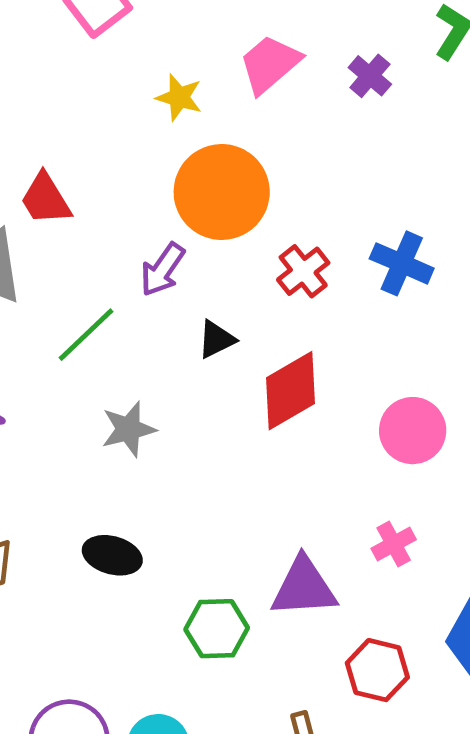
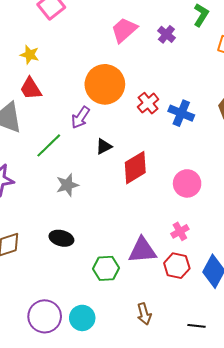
yellow star: (179, 97) -> (30, 55), moved
red cross: (303, 271) -> (148, 103), moved
red hexagon: (377, 670) -> (177, 266), moved

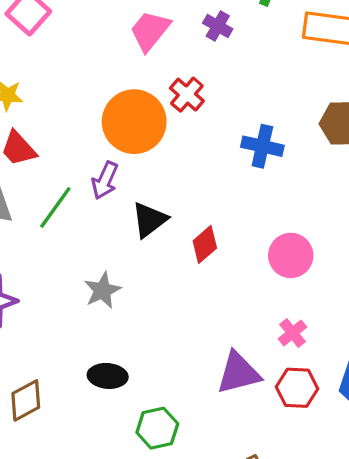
red cross: (148, 103) -> (187, 95), moved
green line: (49, 145) -> (55, 207), moved
black triangle: (104, 146) -> (149, 220), size x1.4
red diamond: (135, 168) -> (205, 244), size x0.7
green hexagon: (106, 268) -> (157, 428), moved

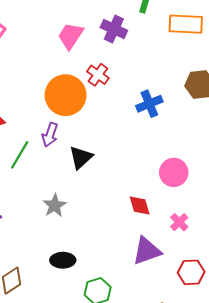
purple cross: (218, 26) -> (114, 29), size x1.4
blue cross: (262, 146) -> (149, 104), turned -30
red diamond: (205, 244) -> (140, 206), moved, turned -60
red hexagon: (297, 388) -> (191, 272), moved

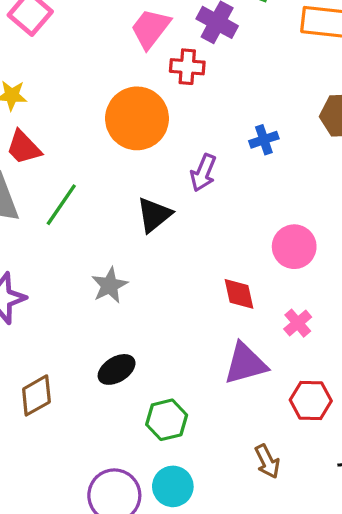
red cross: (98, 75) -> (187, 67), moved, turned -35
blue cross: (149, 104) -> (264, 140), size x0.7
purple arrow: (50, 135) -> (203, 173), moved
black ellipse: (63, 260) -> (117, 369), turned -35

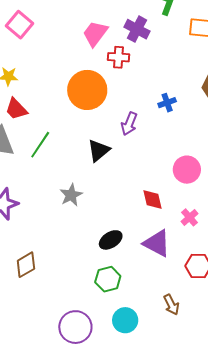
purple triangle: (245, 364) -> (157, 243), turned 44
black ellipse: (117, 369) -> (111, 240), moved
cyan circle: (173, 486) -> (125, 320), moved

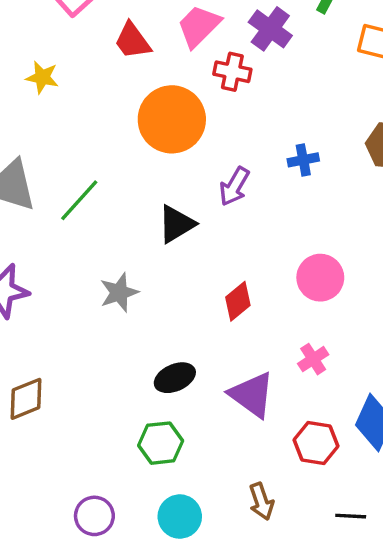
red trapezoid: (16, 109) -> (133, 41), moved
red diamond: (152, 200) -> (238, 301), moved, turned 55
purple circle: (75, 327) -> (94, 516), size x0.7

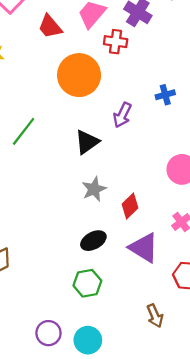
gray star: (119, 293) -> (94, 189), moved
red diamond: (238, 301) -> (130, 206), moved
cyan circle: (180, 517) -> (88, 340), moved

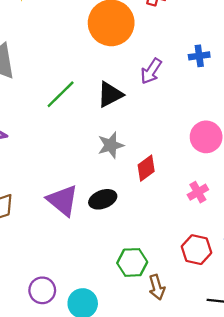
green line: (24, 131) -> (61, 94), moved
purple triangle: (144, 248) -> (63, 200), moved
green hexagon: (87, 283) -> (132, 262), moved

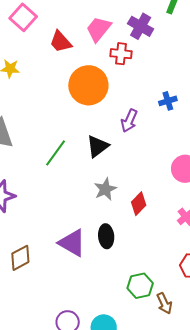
black ellipse: (103, 199) -> (106, 236), turned -65

